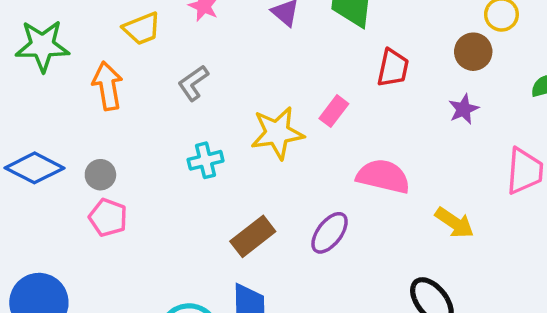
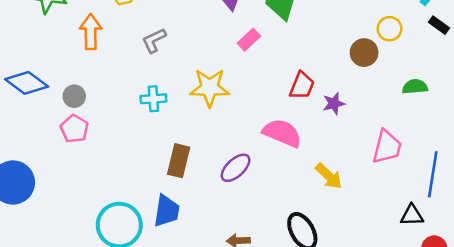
red trapezoid: (393, 68) -> (302, 86), moved
purple star: (464, 109) -> (334, 104), moved
pink rectangle: (334, 111) -> (249, 40), moved
brown rectangle: (253, 236) -> (179, 161), turned -48

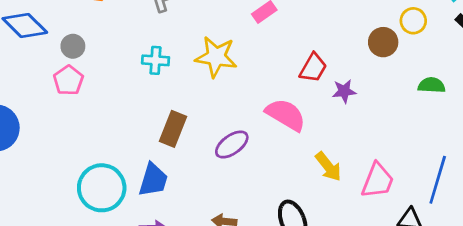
pink trapezoid: (387, 147) -> (378, 181), moved

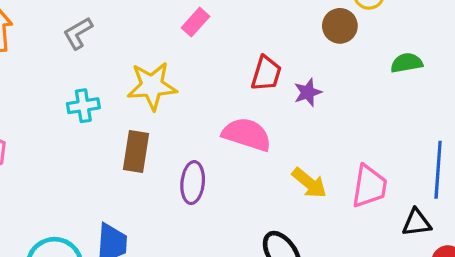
brown rectangle: (173, 129) -> (136, 152), moved
purple ellipse: (232, 145) -> (193, 183), turned -36

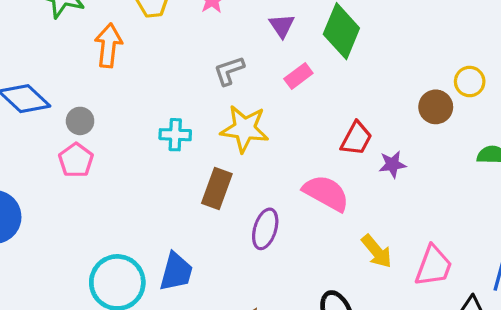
gray L-shape: (78, 33) -> (229, 71), moved

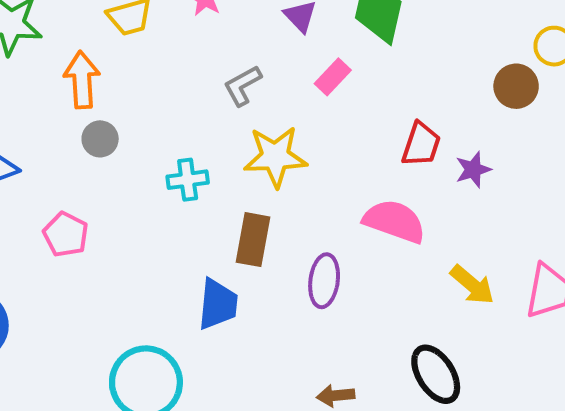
gray circle: (80, 121) -> (100, 139), moved
blue trapezoid: (176, 272) -> (218, 304), moved

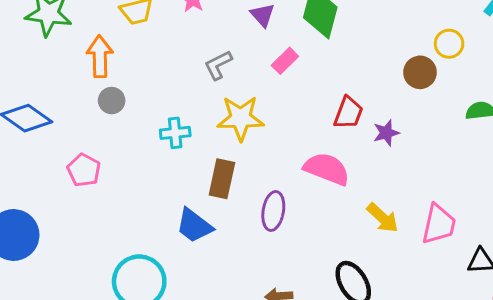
blue trapezoid: (218, 304) -> (194, 226), turned 120

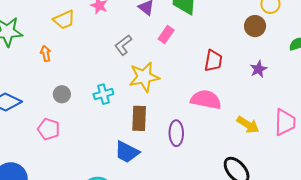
orange arrow: (100, 56) -> (46, 53), size x0.6
gray circle: (112, 101) -> (62, 94), moved
purple star: (386, 133) -> (258, 69), moved

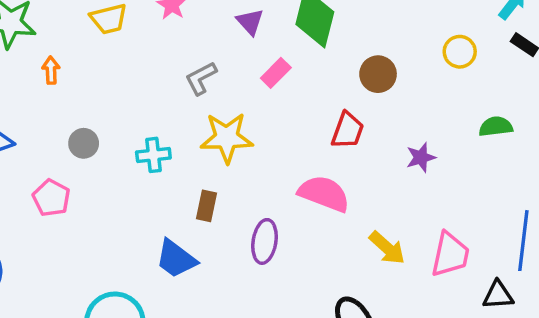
brown circle: (255, 26) -> (378, 74), moved
orange arrow: (46, 53) -> (51, 70), moved
brown rectangle: (139, 118) -> (206, 206), size x0.7

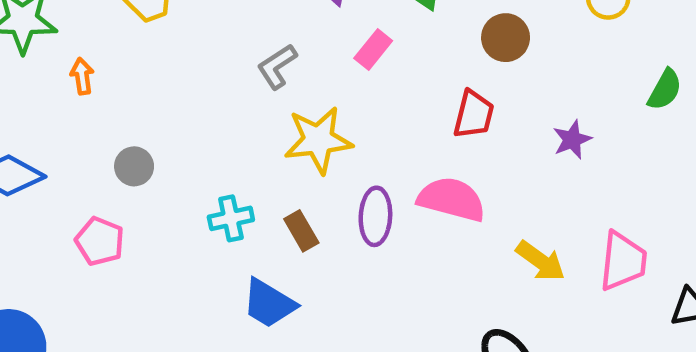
green semicircle: (496, 127) -> (665, 90), turned 132
cyan cross: (153, 155) -> (231, 218), moved
brown rectangle: (206, 206) -> (301, 231), turned -36
purple ellipse: (264, 241) -> (375, 216), moved

